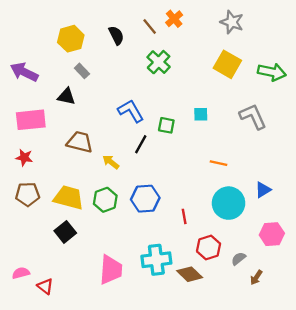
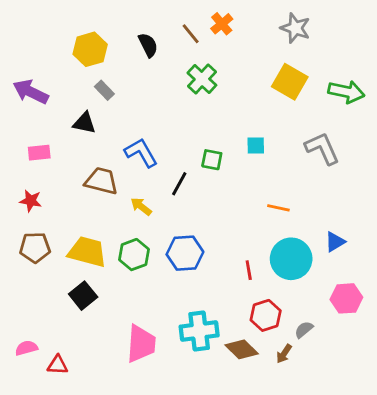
blue L-shape: (131, 111) -> (141, 153), moved
pink rectangle: (31, 120) -> (39, 153), size x0.6
red line: (184, 216) -> (249, 270), moved
brown arrow: (256, 277) -> (284, 354), moved
red triangle: (45, 286) -> (58, 365), turned -35

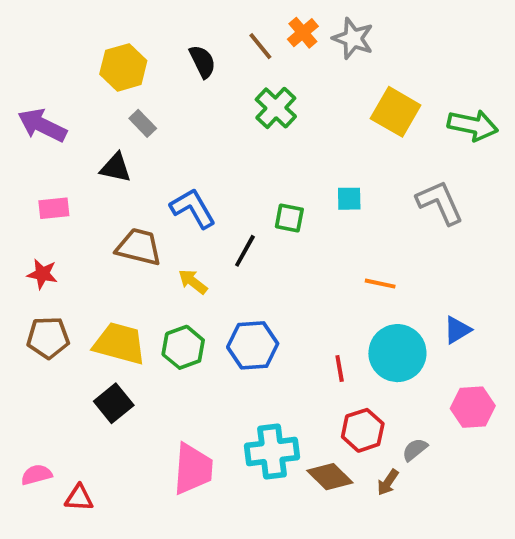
gray star: (295, 28) -> (353, 38), moved

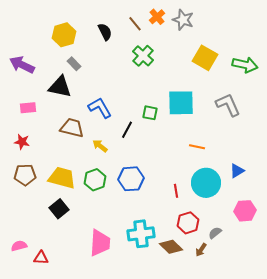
black triangle: (116, 168) -> (60, 87), size x1.4
cyan square: (349, 199) -> (181, 103), size x2.0

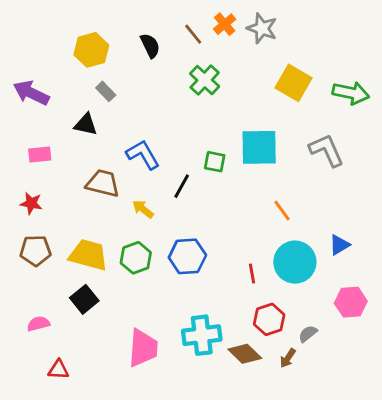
black triangle: (60, 87) -> (86, 124), size x0.7
orange line: (197, 147) -> (282, 210), turned 42
pink semicircle: (19, 246) -> (38, 324), moved

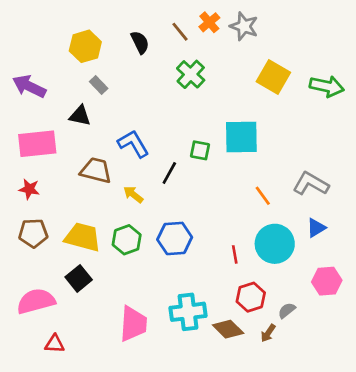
gray L-shape: (326, 150) -> (311, 184), moved, turned -36
pink rectangle: (40, 155) -> (37, 144), size x1.8
pink semicircle: (38, 324) -> (36, 301), size x1.8

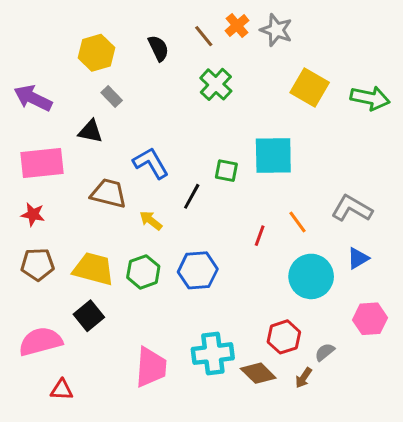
red line: (235, 254) -> (260, 236), moved, turned 30

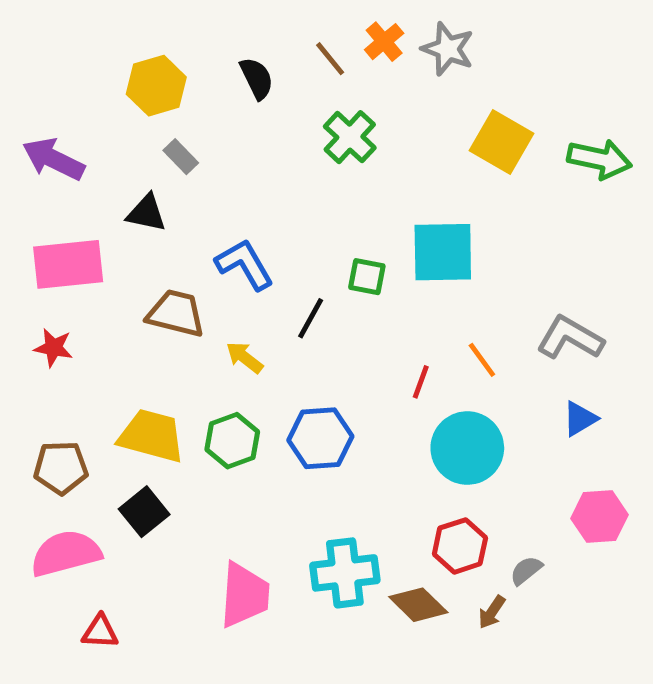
brown pentagon: (37, 264) -> (61, 468), moved
cyan circle: (311, 276) -> (467, 448), moved

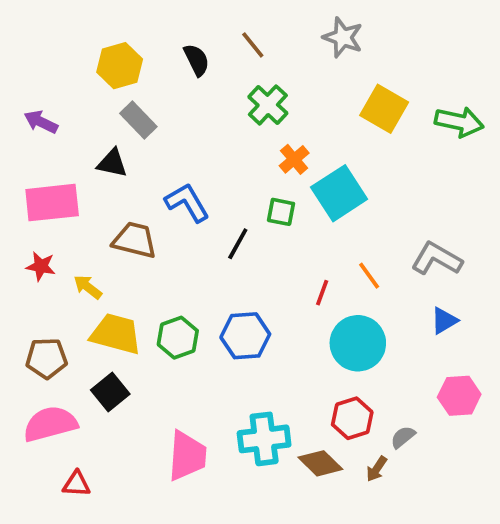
orange cross: (384, 42) -> (294, 159), moved
gray rectangle: (181, 157) -> (138, 120), size x1.4
purple arrow: (53, 159) -> (41, 122), size x0.7
cyan square: (443, 252) -> (339, 193), turned -32
yellow arrow: (244, 357) -> (88, 287), moved

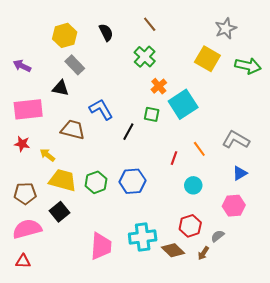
gray star: (343, 37) -> (226, 28), moved, turned 30
brown line: (253, 45) -> (150, 24), moved
cyan circle: (358, 343) -> (193, 185), size x0.6
pink hexagon: (459, 396) -> (234, 206), moved
red triangle: (76, 484) -> (23, 261), moved

